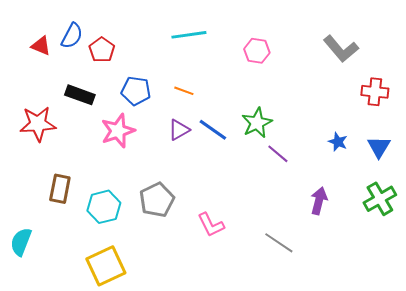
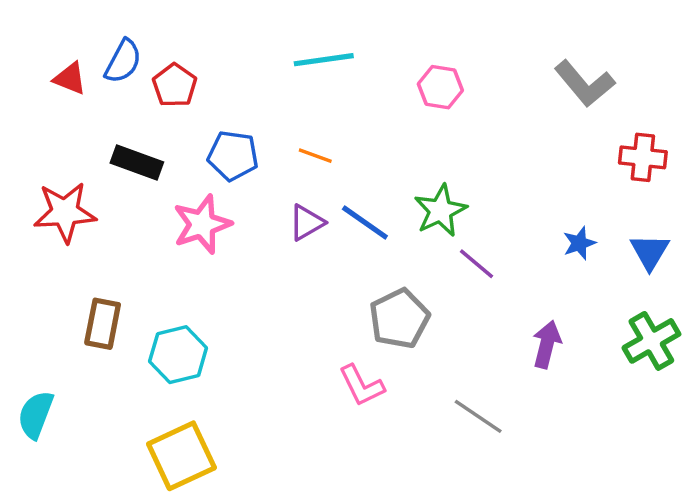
blue star: (338, 142) -> (579, 243), turned 30
gray pentagon: (157, 200) -> (399, 319), moved

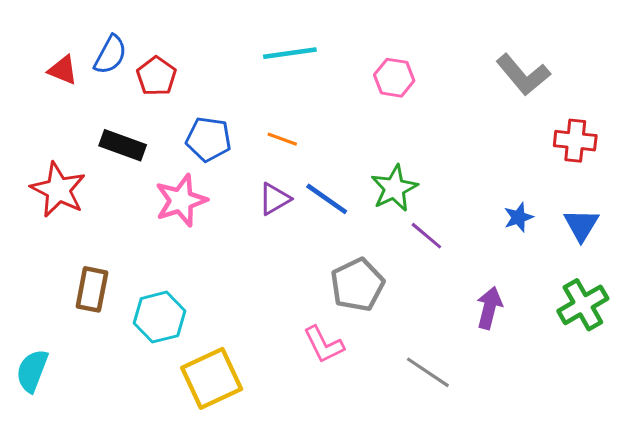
red star: (65, 212) -> (58, 190), turned 30
yellow square: (181, 456) -> (212, 378), moved

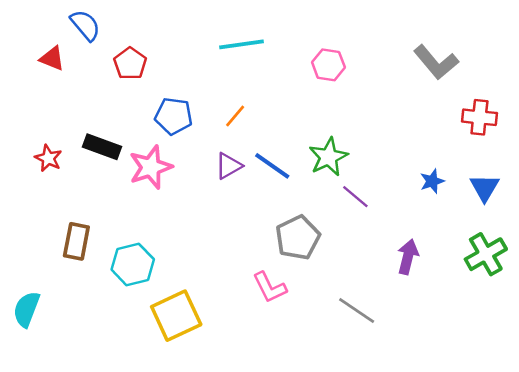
blue semicircle: (110, 55) -> (85, 25), moved, turned -68
orange line: (282, 139) -> (235, 116), turned -70
black rectangle: (123, 145) -> (102, 147), moved
red star: (58, 190) -> (48, 158), size x0.6

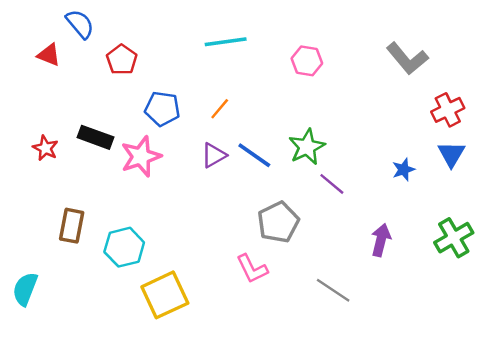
red cross: (479, 117) -> (448, 110), turned -32
blue triangle: (485, 188) -> (451, 154), moved

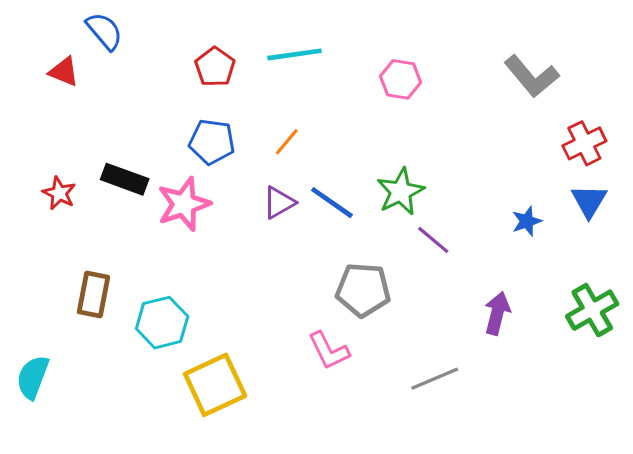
red pentagon: (122, 60) -> (215, 67), moved
gray pentagon: (278, 222) -> (363, 290), turned 30
gray line: (333, 290) -> (435, 379), turned -57

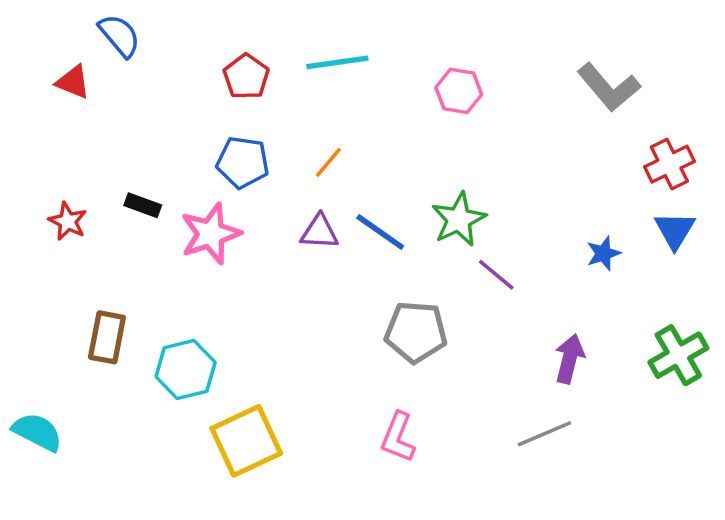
black rectangle: (125, 179) -> (143, 205), size x0.7
purple triangle: (279, 203) -> (319, 232), turned 33
pink L-shape: (329, 351) -> (398, 437), moved, turned 48
cyan semicircle: (33, 377) -> (37, 432), turned 96
gray line: (435, 379) -> (544, 434), moved

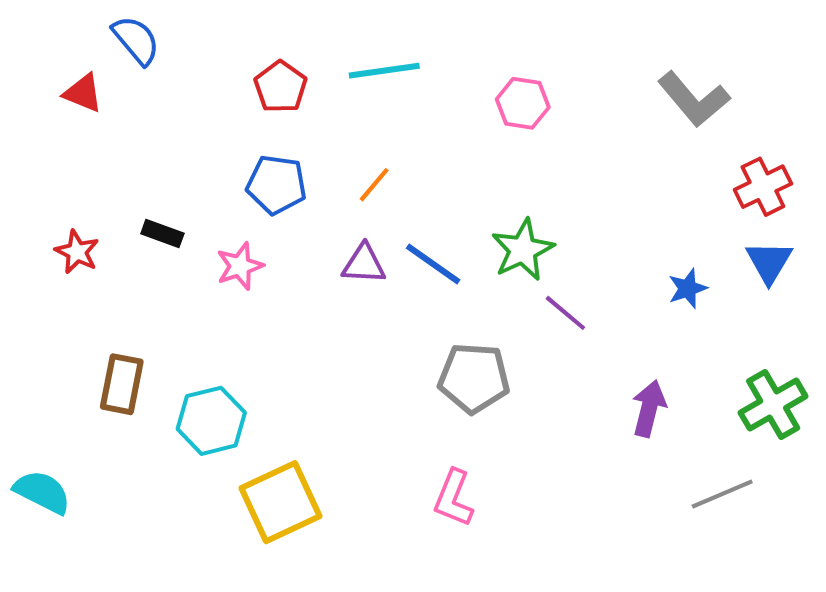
pink star: (211, 234) -> (240, 266), size x0.7
gray line: (544, 434) -> (722, 494), moved

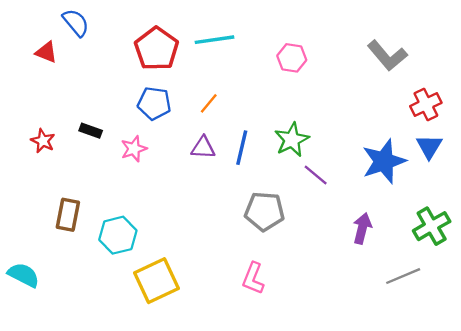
red pentagon: (280, 87) -> (157, 49), size x1.5
blue line: (433, 264) -> (242, 148), turned 68
blue star: (688, 288) -> (384, 161), size x2.0

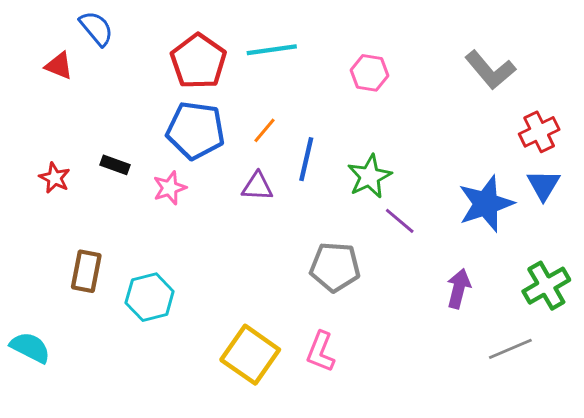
blue pentagon: (154, 103) -> (196, 130), size x1.4
blue line: (242, 148) -> (306, 159), moved
yellow square: (157, 281) -> (250, 355), moved, turned -30

